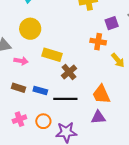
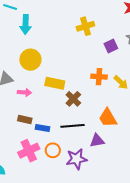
orange cross: (98, 42) -> (99, 77), moved
blue rectangle: (40, 91) -> (42, 128), moved
purple triangle: (98, 117) -> (97, 141), moved
pink cross: (19, 119) -> (29, 151), size x1.5

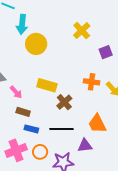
yellow cross: (85, 26) -> (82, 31), turned -30
yellow circle: (30, 60) -> (36, 44), moved
pink arrow: (25, 92) -> (16, 92), turned 40
brown rectangle: (25, 119) -> (23, 112), moved

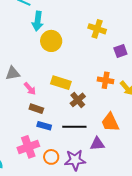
yellow cross: (82, 31) -> (97, 29), turned -30
orange circle: (40, 152) -> (51, 157), moved

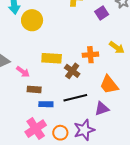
orange cross: (106, 80) -> (90, 55), moved

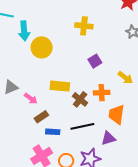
purple square: (102, 13) -> (95, 61), moved
orange cross: (90, 55) -> (102, 93), moved
orange trapezoid: (109, 85) -> (116, 114), turned 45
brown rectangle: (34, 89) -> (41, 117), turned -40

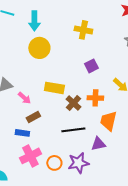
cyan arrow: (24, 31) -> (34, 21), moved
blue rectangle: (53, 132) -> (22, 133), moved

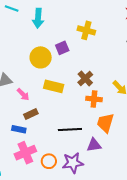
yellow circle: (39, 48) -> (41, 57), moved
purple square: (91, 66) -> (62, 48), moved
brown cross: (73, 103) -> (85, 78), moved

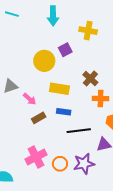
cyan arrow: (38, 18) -> (53, 16), moved
blue rectangle: (19, 129) -> (64, 112), moved

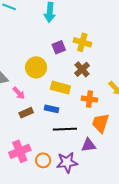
yellow cross: (88, 31) -> (82, 42), moved
yellow circle: (44, 61) -> (36, 67), moved
brown cross: (90, 79) -> (82, 69), moved
yellow rectangle: (59, 89) -> (60, 88), moved

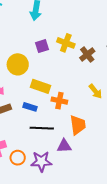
brown cross: (82, 69) -> (87, 55), moved
orange cross: (90, 99) -> (59, 101), moved
orange trapezoid: (100, 123) -> (78, 125), turned 150

